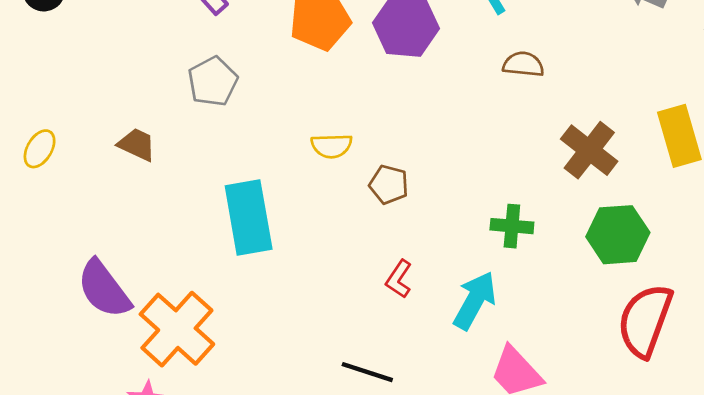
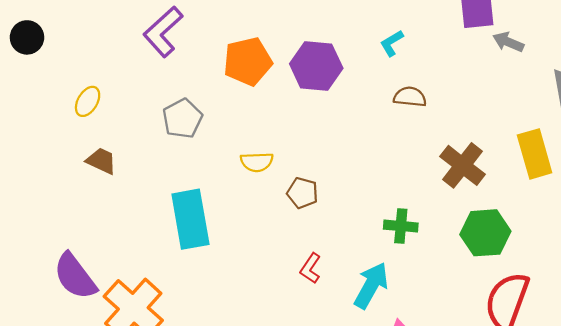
gray pentagon: (213, 81) -> (182, 119), moved
yellow ellipse: (40, 149) -> (88, 101), moved

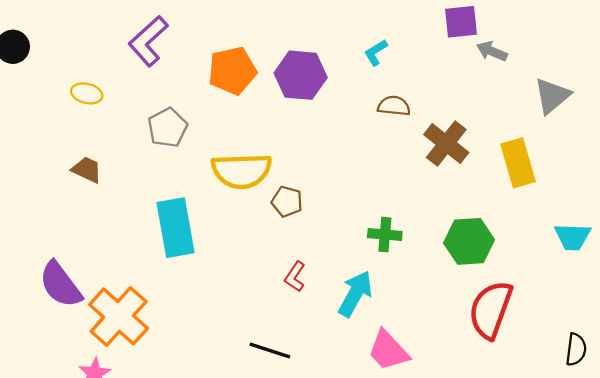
yellow ellipse: (88, 101) -> (87, 93), moved, turned 72
yellow semicircle: (257, 162) -> (241, 171), size x1.8
brown cross: (463, 165) -> (446, 143), moved

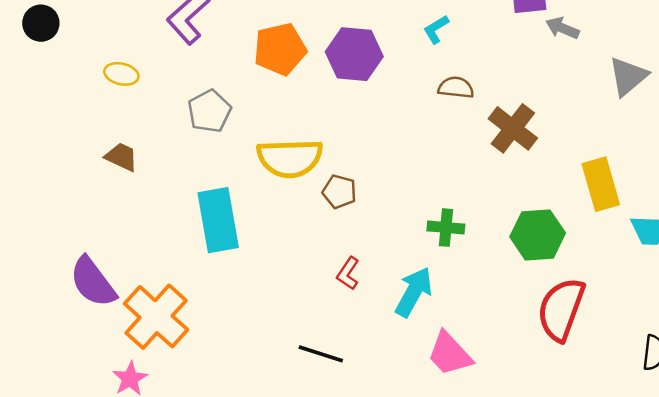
yellow rectangle: (518, 163) -> (601, 184), moved

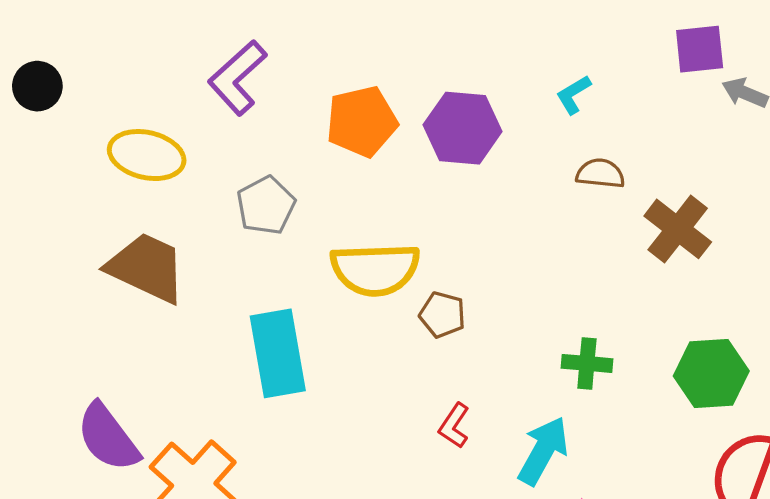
yellow ellipse: (121, 74) -> (147, 155), size x1.6
brown trapezoid: (121, 157) -> (147, 268), size x1.8

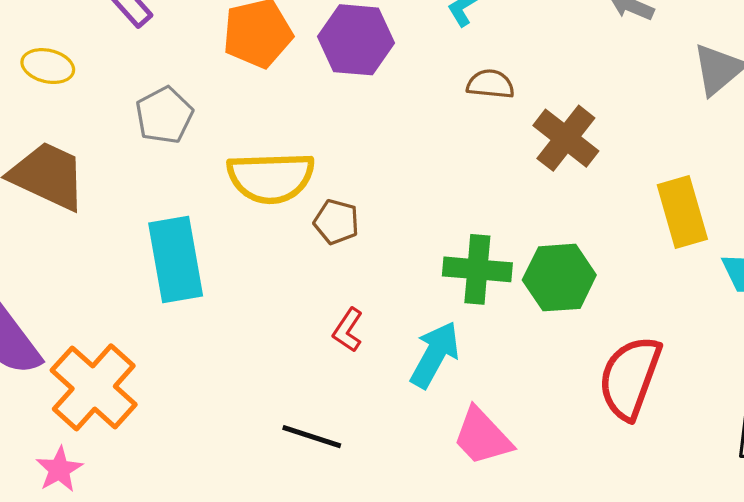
yellow ellipse: (147, 155) -> (48, 66), size x0.7
green cross: (587, 363) -> (477, 269), size x1.4
green hexagon: (711, 373) -> (559, 278), moved

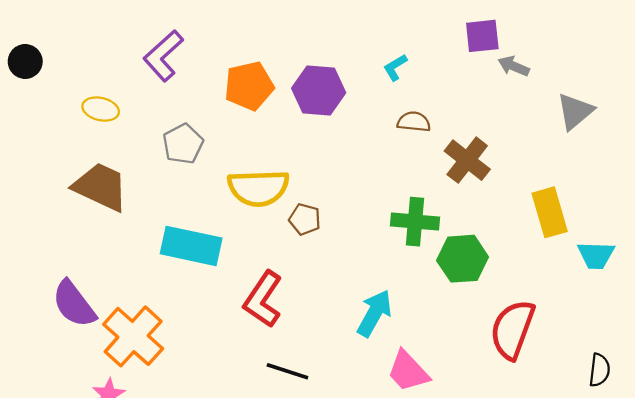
cyan rectangle: (176, 260) -> (191, 246), turned -68
green cross: (477, 269) -> (415, 222), moved
red L-shape: (348, 330) -> (263, 299), moved, size x1.8

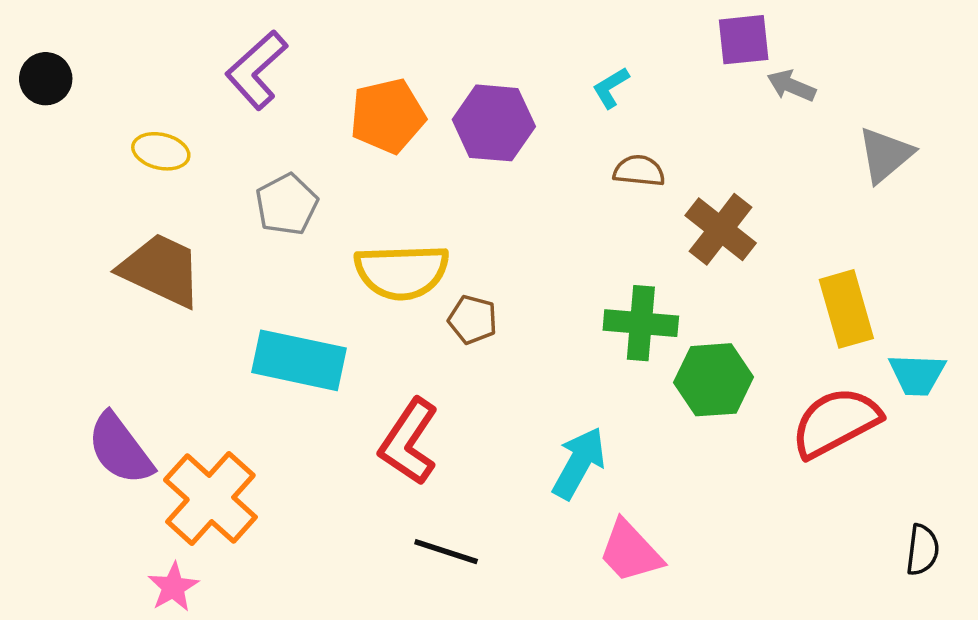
red semicircle: (512, 329) -> (836, 422), moved, turned 42

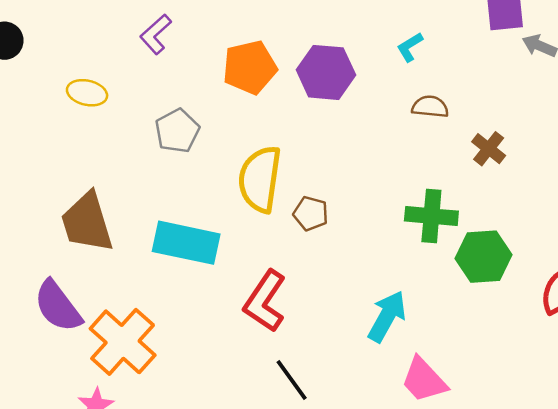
purple L-shape: (256, 70) -> (156, 34), size x0.7
brown cross: (721, 229) -> (489, 149), size x0.7
brown trapezoid: (161, 270) -> (87, 222), moved, turned -132
yellow semicircle: (402, 272) -> (260, 179), turned 100
black line: (446, 552) -> (292, 380), turned 36

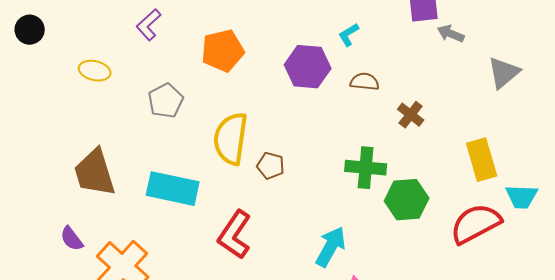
purple hexagon: (326, 72) -> (308, 67), moved
purple semicircle: (58, 306) -> (72, 239), size x0.6

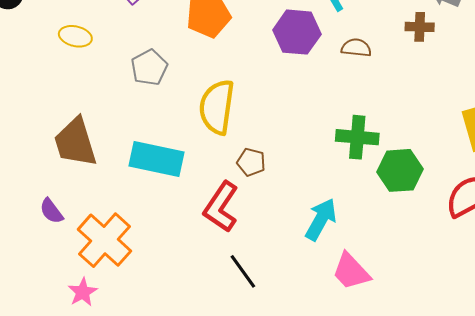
brown cross: (411, 115) -> (420, 27), moved, turned -36
brown pentagon: (271, 166) -> (251, 162), moved

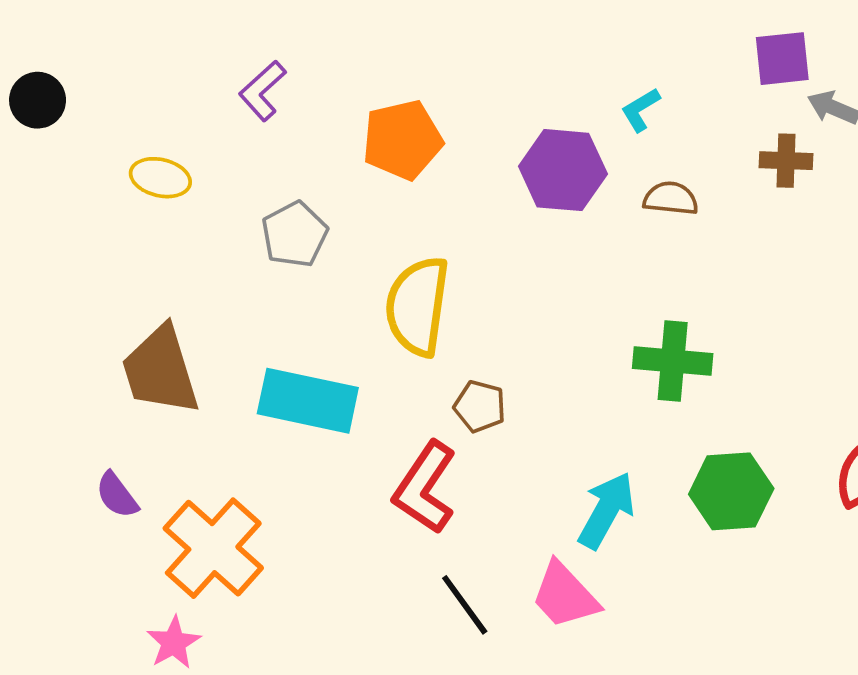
green hexagon: (400, 170) -> (731, 491), moved
pink trapezoid: (351, 271) -> (565, 595), moved

